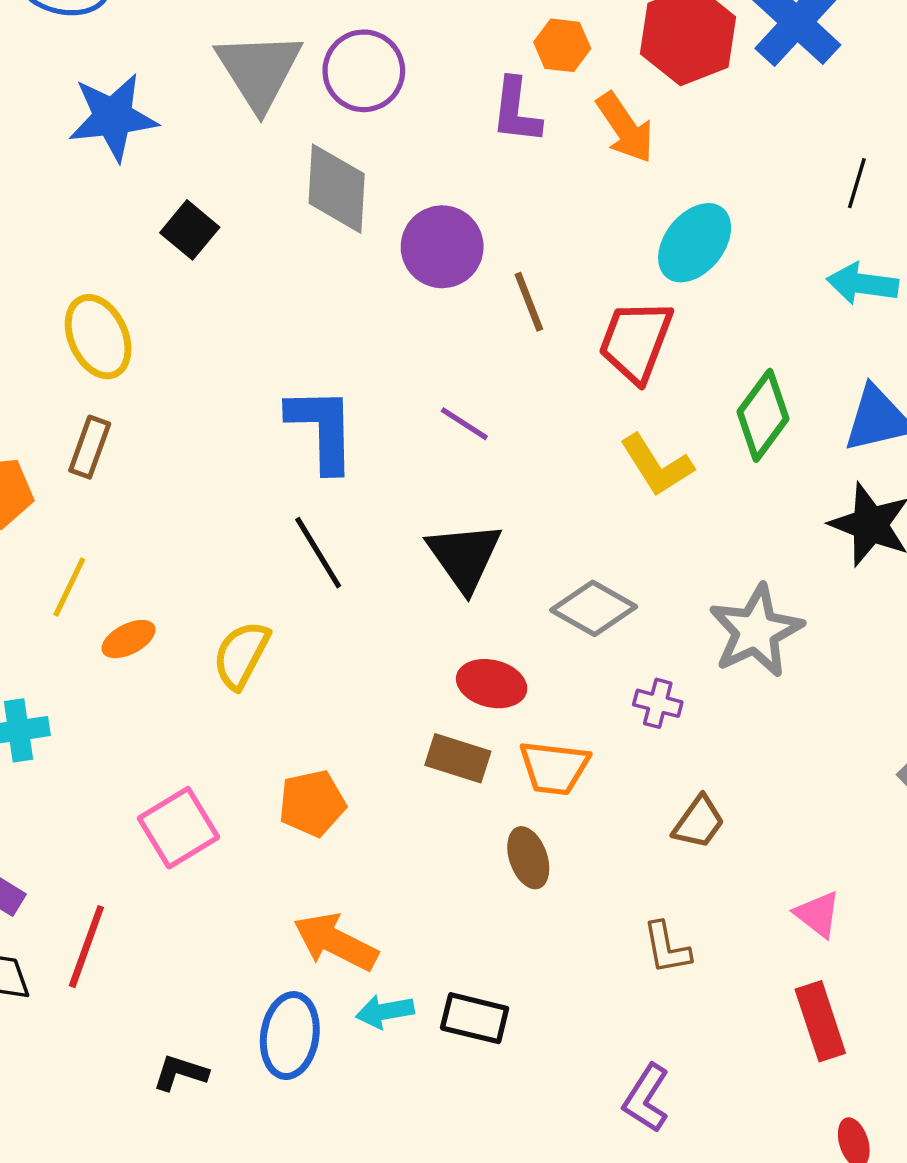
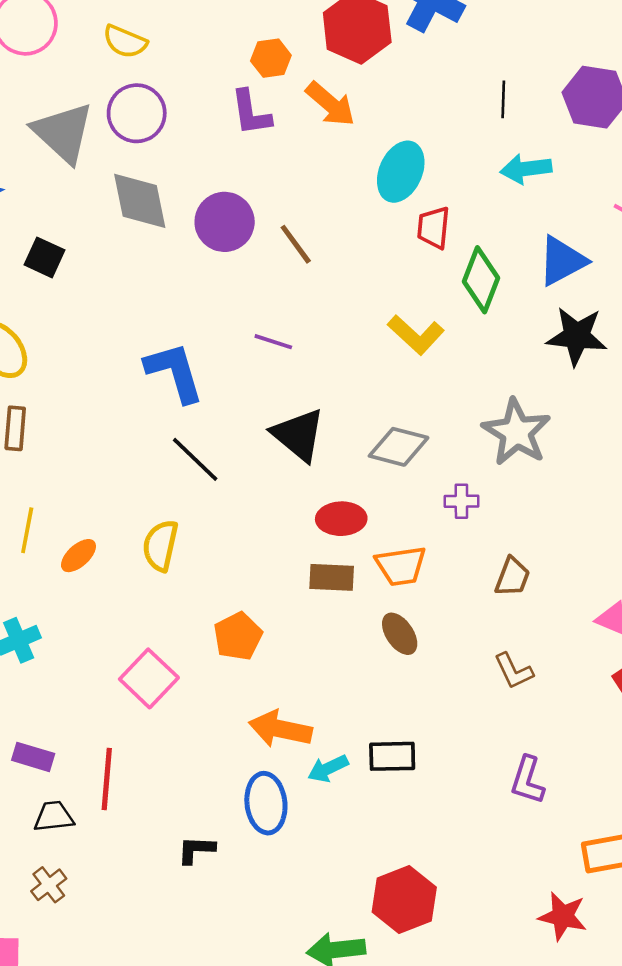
red trapezoid: (636, 341) -> (434, 228), moved, size x0.7

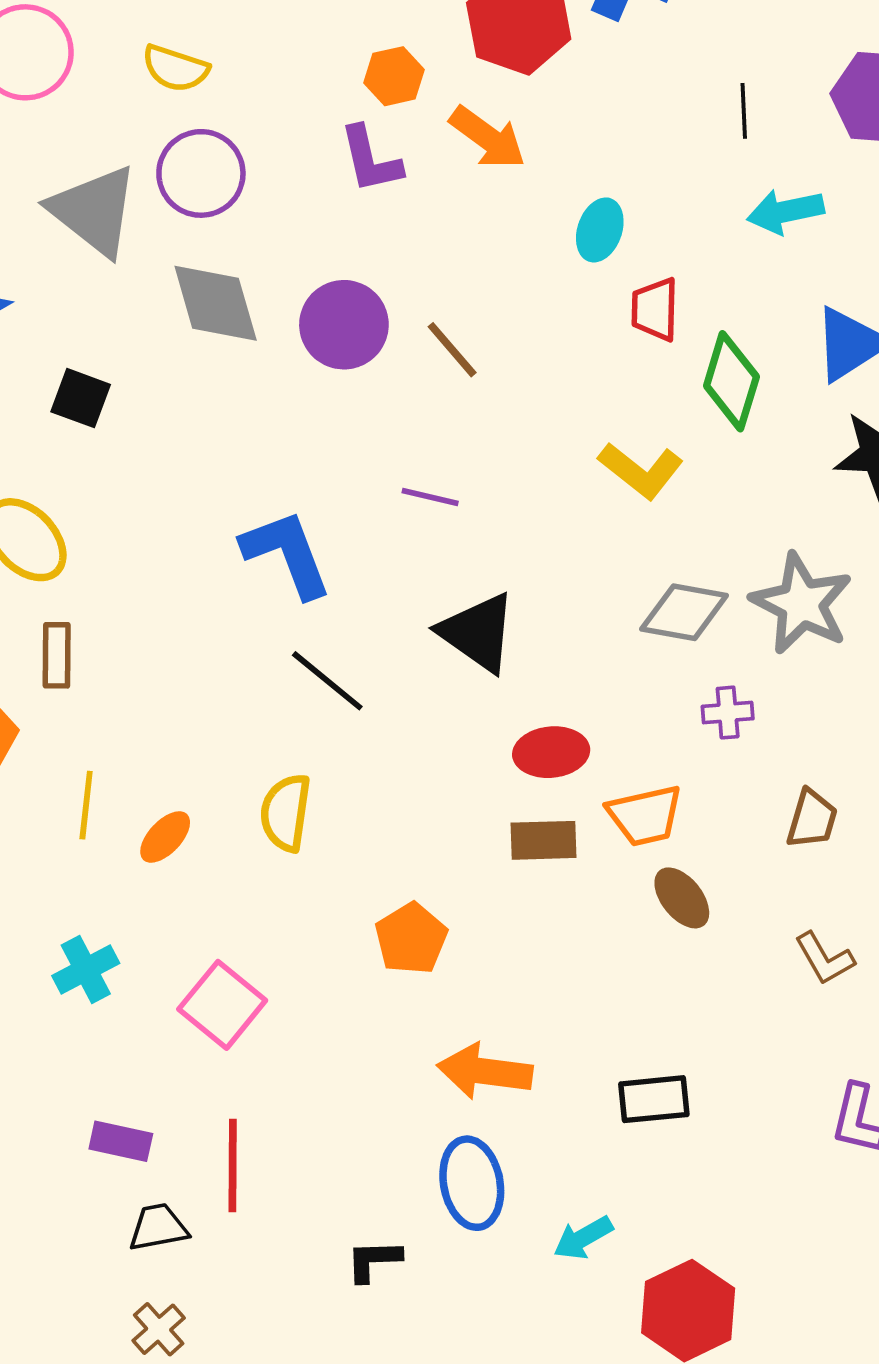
cyan ellipse: (401, 172) -> (600, 230), size x0.7
gray diamond: (399, 447) -> (684, 612), moved
brown ellipse: (400, 634) -> (682, 898), moved
pink square: (149, 678) -> (222, 1005), moved
cyan arrow: (328, 768) -> (583, 1238), moved

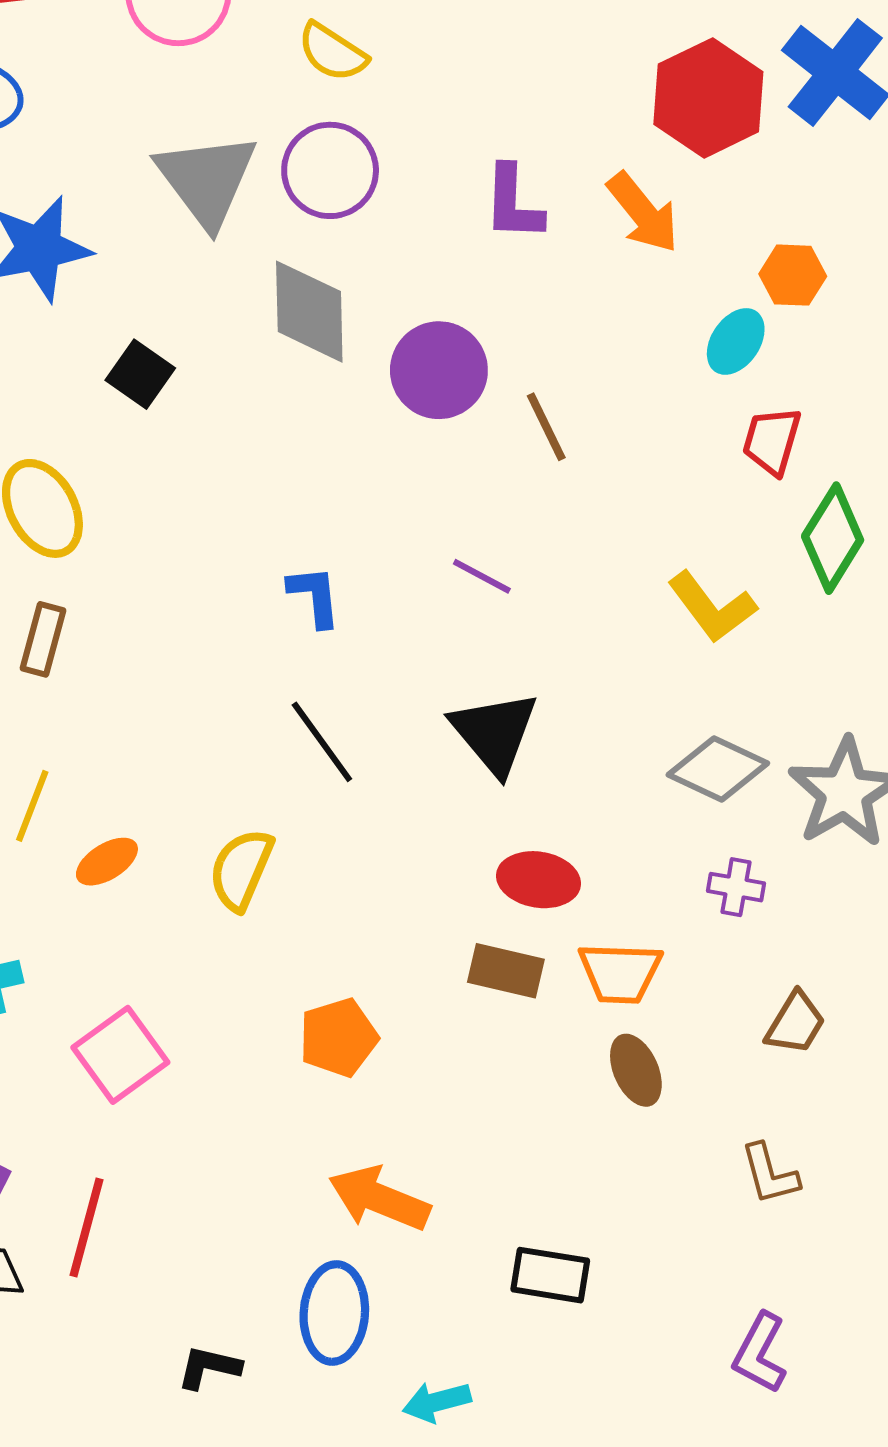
orange hexagon: (394, 76) -> (793, 275), moved
blue L-shape: (287, 554) -> (315, 596), size x0.6

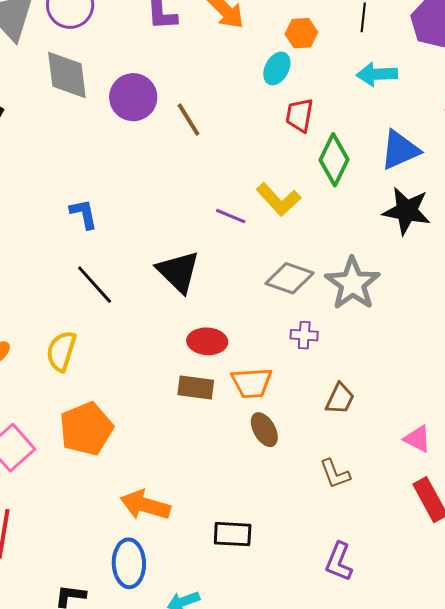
purple line: (482, 576) -> (231, 216), moved
orange pentagon: (338, 1038) -> (86, 429), moved, size x1.4

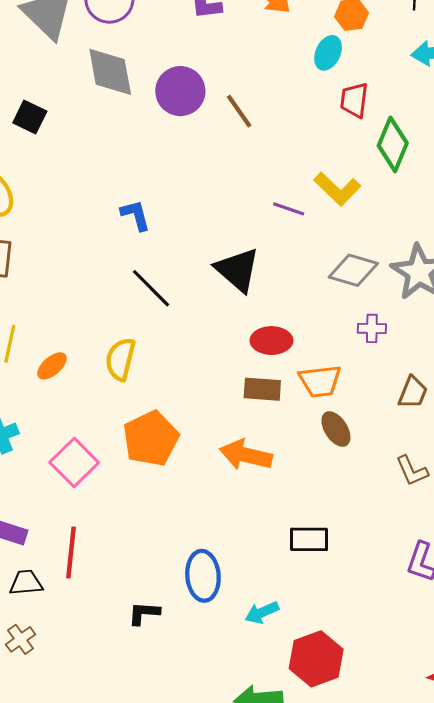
orange arrow: (145, 505) -> (246, 455), moved

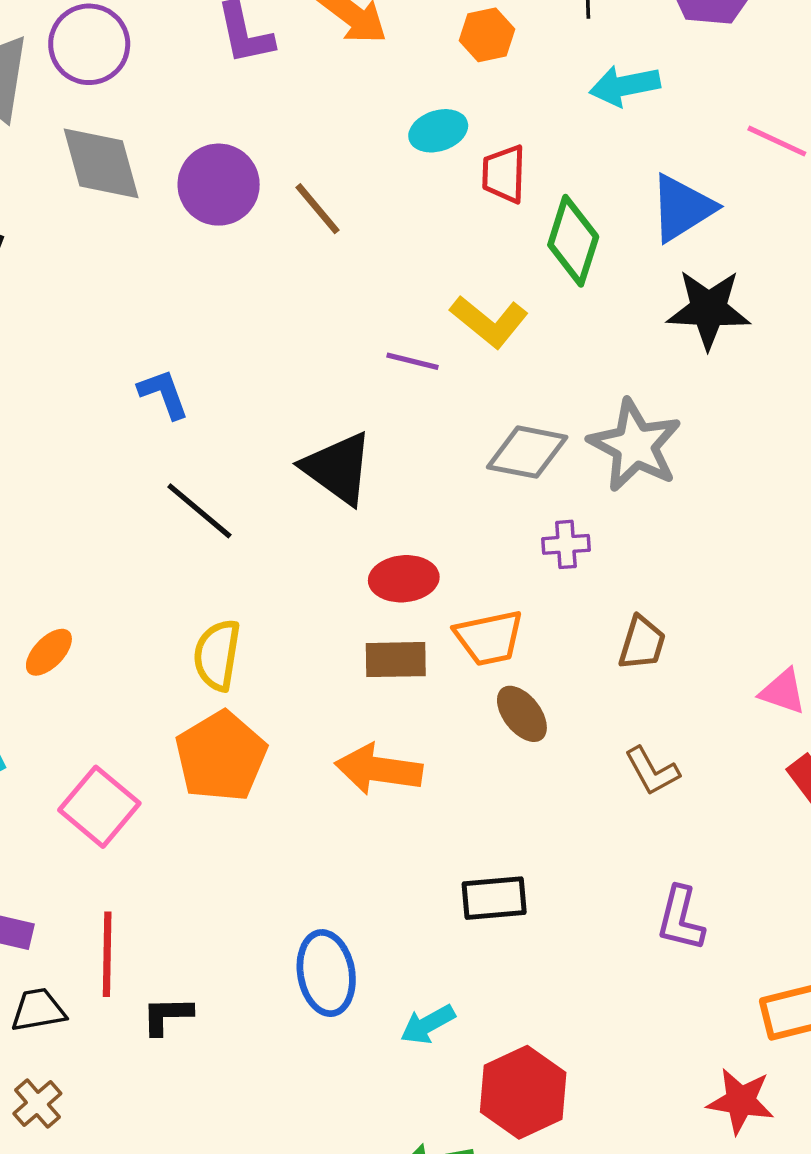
cyan ellipse: (328, 53) -> (438, 131), moved, turned 52
yellow semicircle: (120, 359) -> (217, 655), moved
black L-shape: (144, 613) -> (167, 1016), moved

